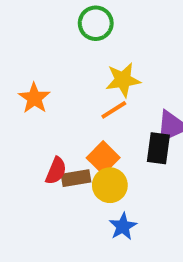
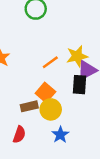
yellow star: (123, 80) -> (77, 56), moved
red semicircle: (56, 171) -> (19, 135), moved

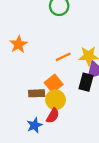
red semicircle: (19, 135) -> (53, 116), moved
blue star: (60, 135) -> (35, 125), moved

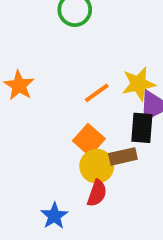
brown rectangle: (37, 93) -> (123, 156), moved
blue star: (35, 125) -> (54, 216), moved

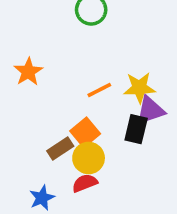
brown rectangle: (123, 156) -> (60, 149), moved, turned -30
red semicircle: (97, 193) -> (85, 183), turned -140

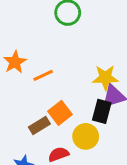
orange line: (99, 90) -> (43, 75), moved
yellow circle: (89, 158) -> (86, 136), moved

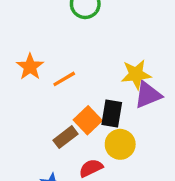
black rectangle: (102, 111) -> (112, 113), moved

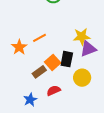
orange star: (30, 67) -> (19, 47), moved
yellow circle: (120, 144) -> (82, 78), moved

